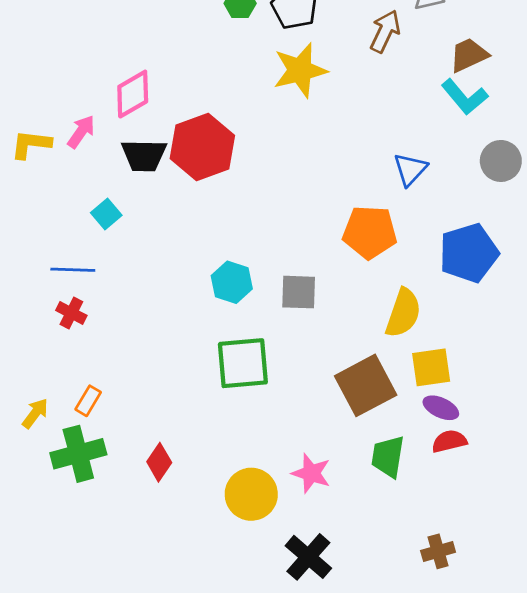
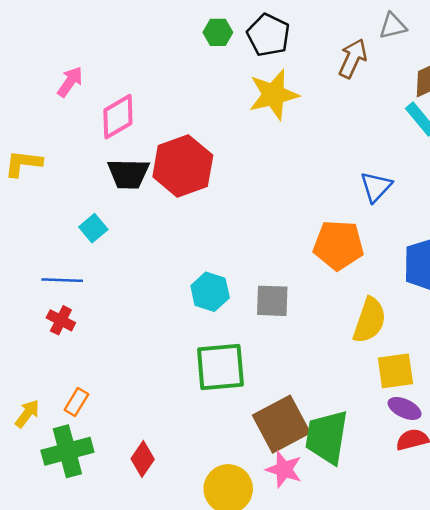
pink arrow: (81, 132) -> (70, 82), moved
brown square: (366, 385) -> (281, 424), moved
green trapezoid: (388, 457) -> (327, 437), moved, size x1.4

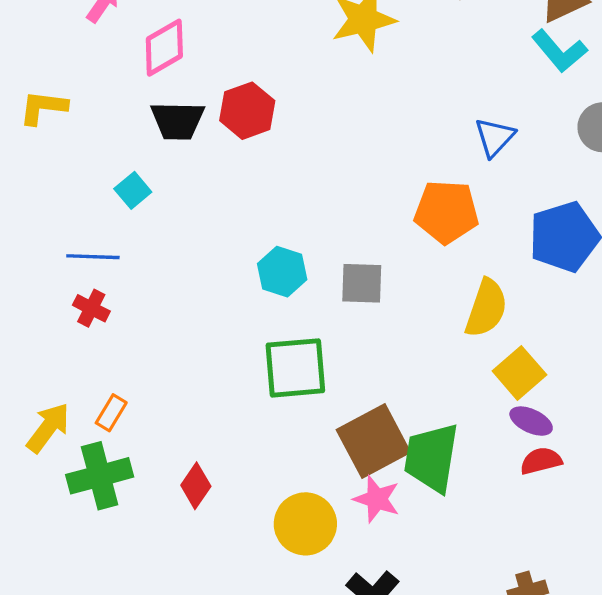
red hexagon: (183, 166) -> (247, 111), size x0.7
yellow square: (395, 371) -> (519, 373), turned -33
yellow arrow: (27, 414) -> (48, 428), size x1.4

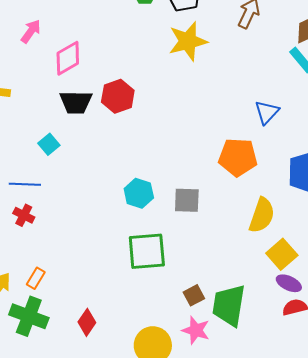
brown square: (373, 441) -> (194, 295), size x0.5
green cross: (100, 476) -> (29, 316), turned 36

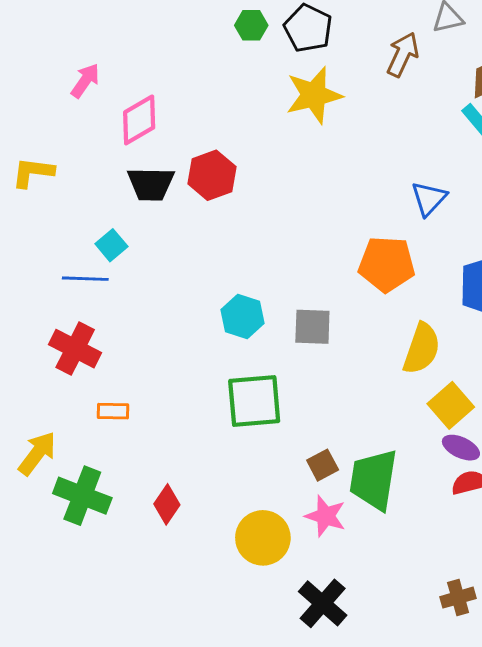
blue line: (25, 184) -> (85, 279), moved
red cross: (24, 215) -> (75, 349), size x1.6
orange rectangle: (36, 278) -> (113, 411), moved, turned 60

